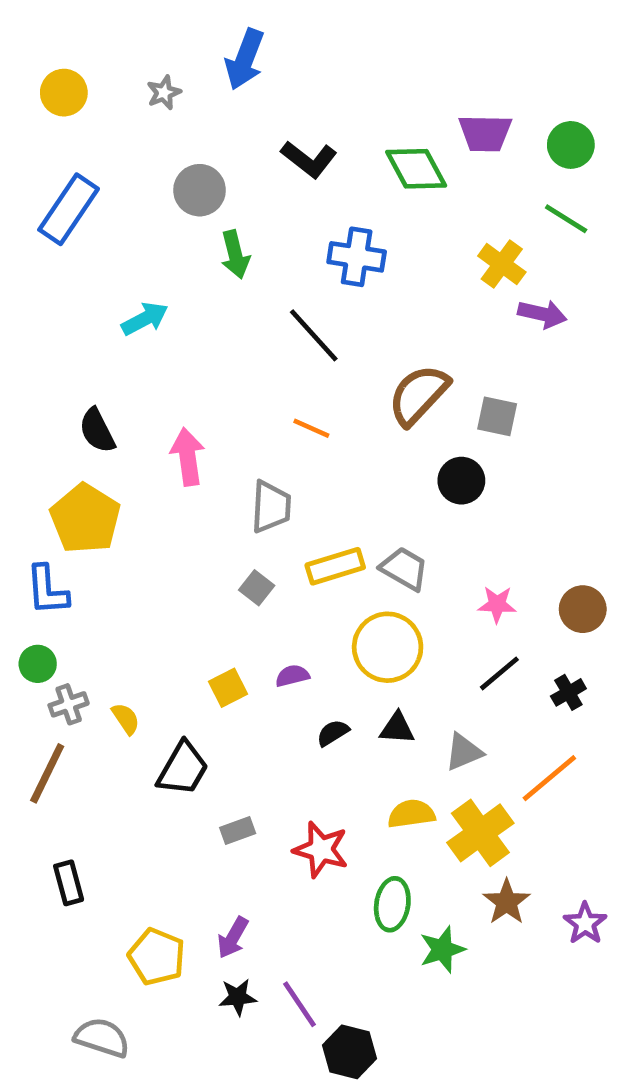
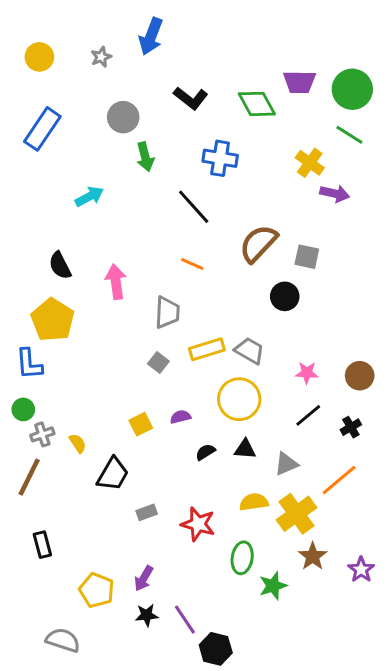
green circle: (571, 145) -> (352, 89), size x1.4

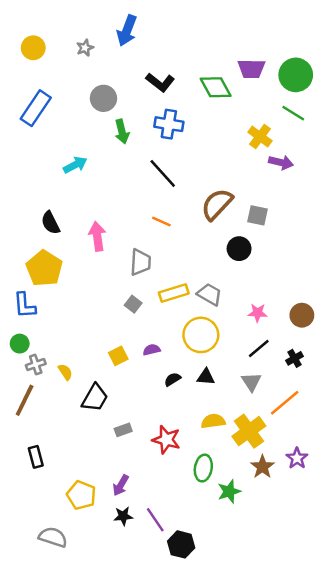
blue cross: (220, 158) -> (169, 124), moved
gray triangle: (286, 464) -> (251, 382), moved, turned -40
purple star: (361, 570) -> (297, 458), moved

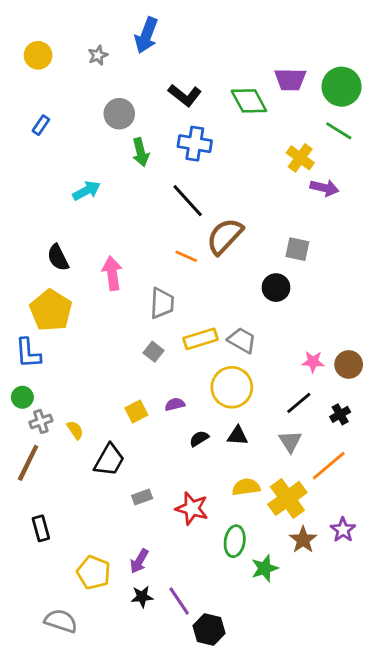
blue rectangle: (36, 108) -> (41, 125), size x0.5
brown semicircle: (217, 204) -> (225, 236), moved
pink star: (258, 313) -> (313, 362), moved

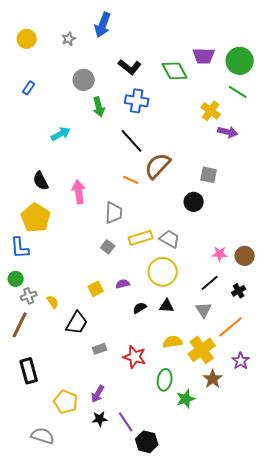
black rectangle: (41, 528) -> (29, 371), size x1.4
purple star: (343, 530) -> (241, 361), moved

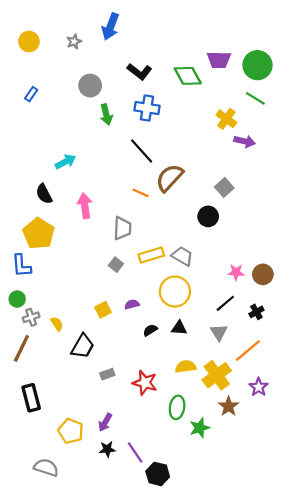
cyan arrow: (61, 134) -> (65, 162), moved
gray square: (209, 175) -> (224, 187), turned 36

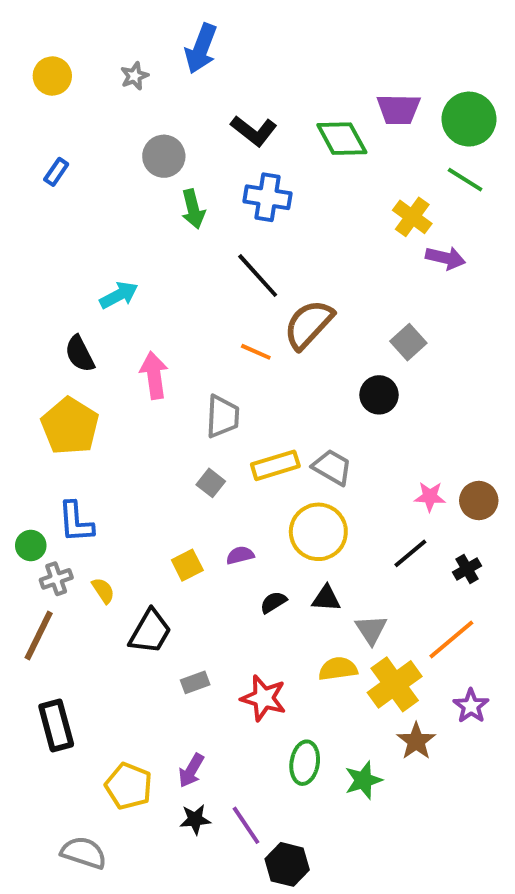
blue L-shape: (21, 266) -> (76, 522), moved
gray triangle: (219, 332) -> (371, 630), moved
green ellipse: (177, 407) -> (305, 763), moved

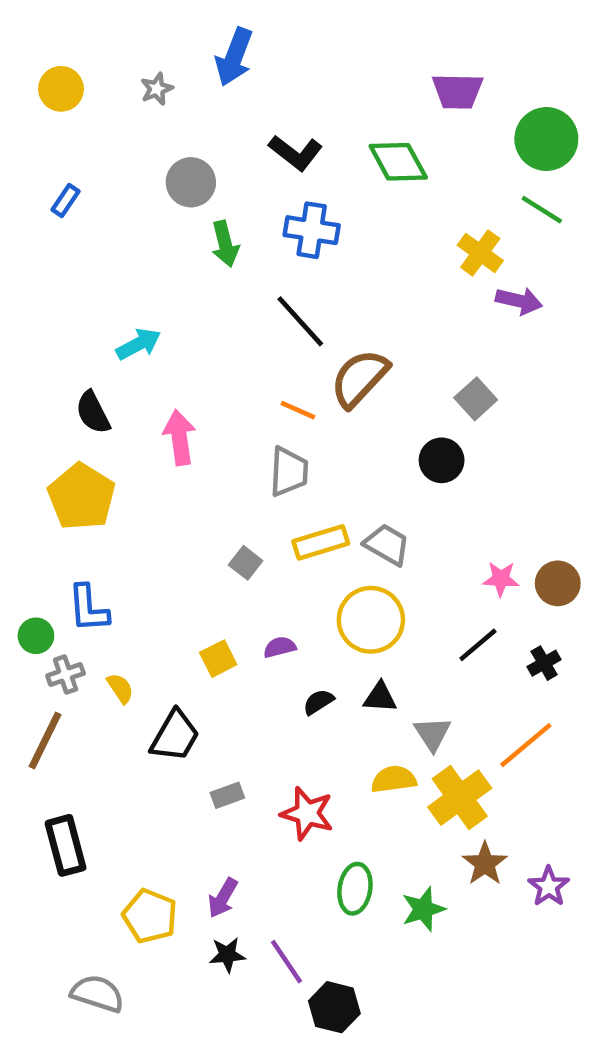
purple trapezoid: (399, 109) -> (457, 91), moved
gray trapezoid: (223, 416) -> (289, 472), moved
purple star: (471, 706) -> (549, 886), moved

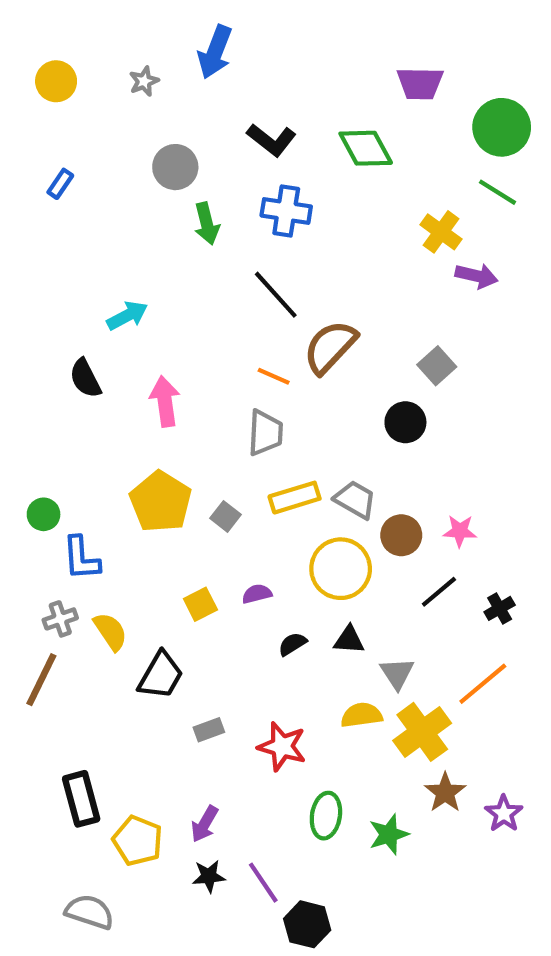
yellow pentagon: (81, 497) -> (161, 502), moved
brown circle: (558, 583) -> (401, 535), moved
green circle: (36, 636) -> (44, 514), moved
yellow semicircle: (120, 688) -> (110, 631), size x1.4
black rectangle: (66, 845) -> (81, 799), moved

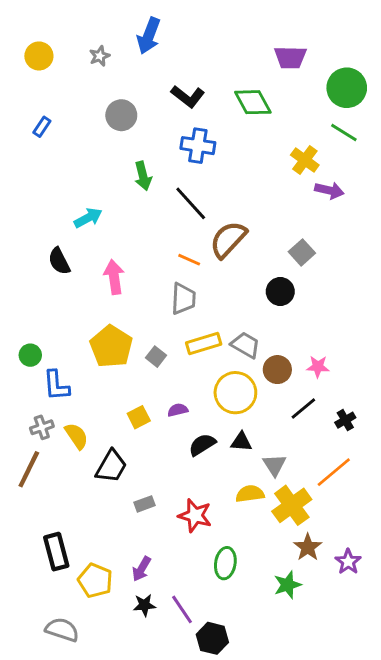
green arrow: (207, 224) -> (143, 176), moved
black semicircle: (292, 644) -> (202, 445), size x1.4
green star: (389, 834) -> (287, 585), moved

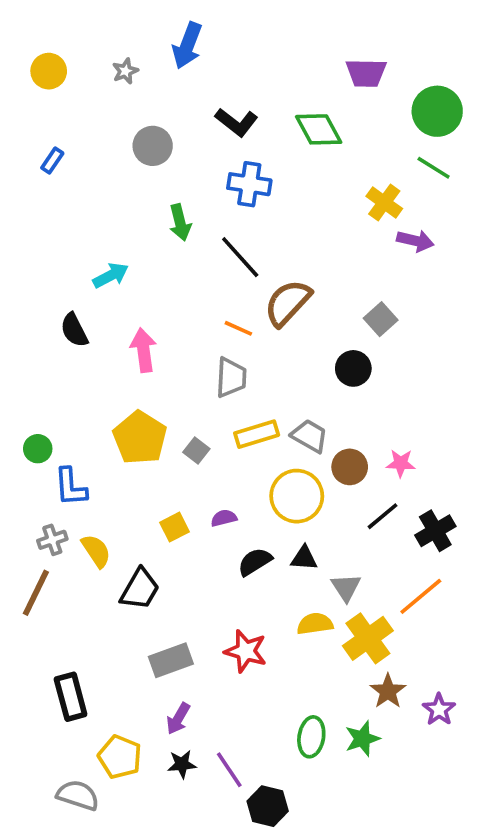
black cross: (345, 420) -> (435, 531), size x1.5
gray rectangle: (144, 504) -> (171, 660), moved, size x1.6
green ellipse: (225, 563) -> (311, 737), moved
yellow pentagon: (95, 581) -> (120, 757), moved

